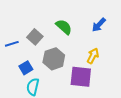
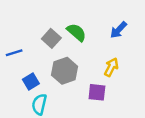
gray square: (35, 37) -> (51, 38), moved
purple square: (81, 77) -> (97, 92), size x0.7

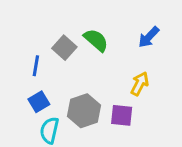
blue line: (14, 53) -> (36, 66), moved, turned -63
gray hexagon: (65, 71) -> (84, 111), moved

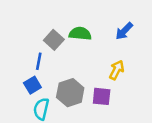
green semicircle: (96, 40) -> (80, 34), turned -35
blue line: (36, 66) -> (39, 61), moved

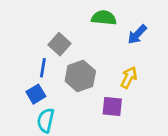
green semicircle: (80, 34) -> (104, 18), moved
gray hexagon: (70, 93) -> (80, 76), moved

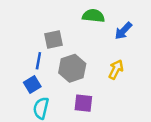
gray square: (60, 44) -> (53, 40), turned 36
purple square: (112, 107) -> (83, 103), moved

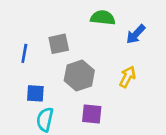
blue line: (38, 61) -> (24, 53), moved
blue square: (32, 84) -> (35, 93), turned 35

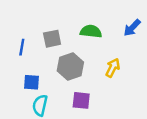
green semicircle: (103, 18) -> (91, 31), moved
blue arrow: (136, 34) -> (132, 28), moved

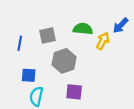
yellow arrow: (113, 68) -> (103, 41), moved

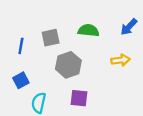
yellow arrow: (103, 41) -> (121, 60), moved, turned 56
blue square: (29, 75) -> (21, 80), moved, turned -32

